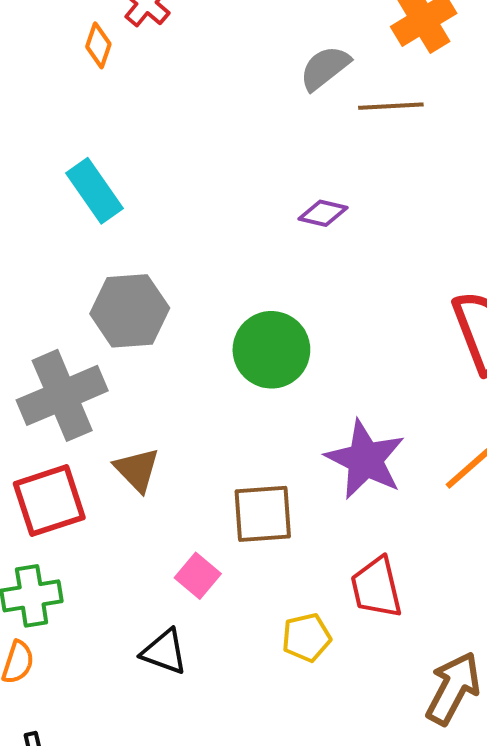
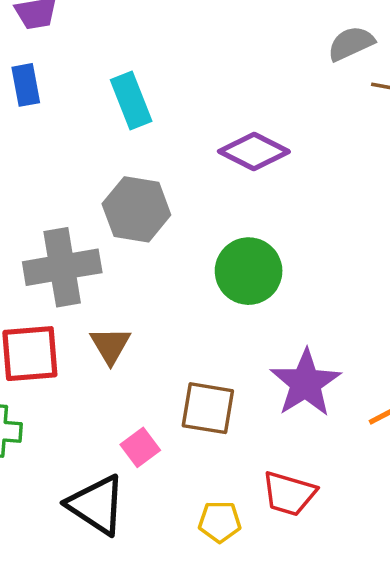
purple diamond: (323, 213) -> (254, 152), moved, size x1.6
red trapezoid: (376, 588) -> (289, 494), turned -74
black triangle: (164, 652) -> (97, 505), size x1.5

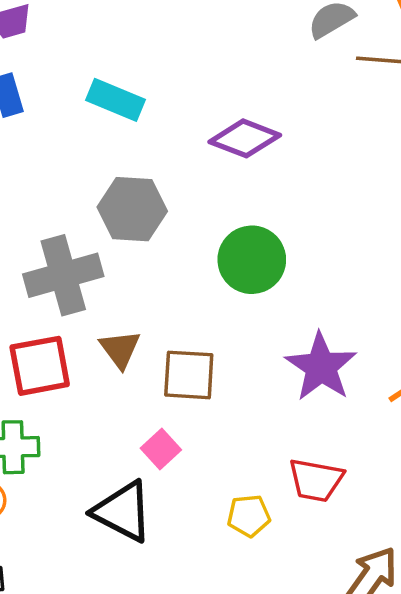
cyan rectangle: (131, 101) -> (115, 100), turned -40
brown square: (208, 408) -> (189, 375), moved

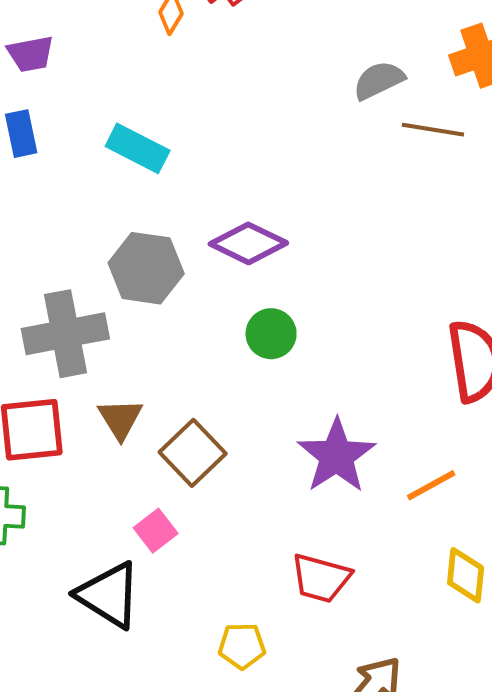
purple diamond: (245, 138) -> (248, 243), moved
green circle: (252, 260) -> (271, 334), size x0.7
brown square: (189, 375) -> (193, 453), turned 38
yellow pentagon: (249, 516) -> (242, 646), moved

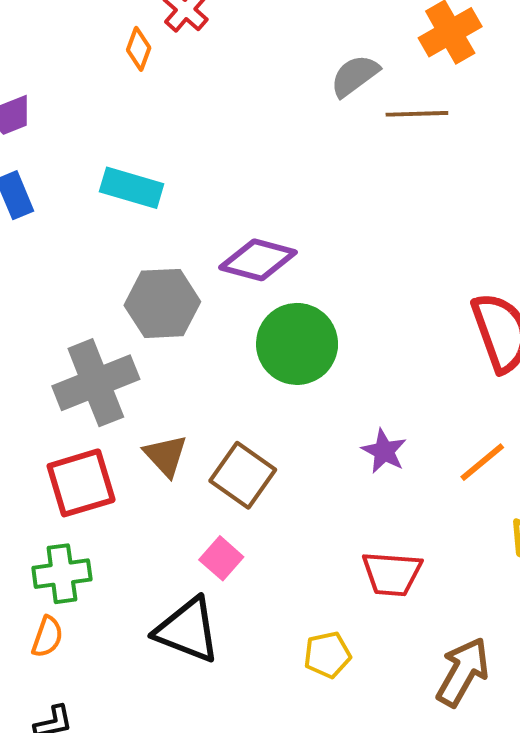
green circle: (271, 334) -> (297, 344), size x1.6
purple star: (336, 456) -> (384, 451), size x0.6

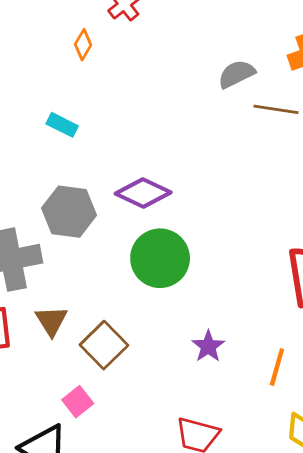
orange diamond: (139, 49) -> (83, 45), moved
cyan rectangle: (132, 188) -> (62, 125), size x0.7
orange line: (482, 462) -> (277, 367), turned -45

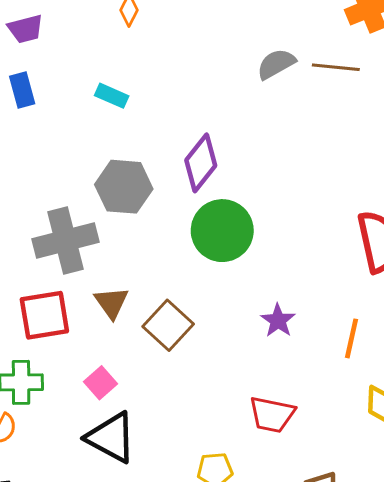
gray semicircle: (236, 74) -> (276, 64), moved
purple diamond: (143, 193) -> (201, 163), turned -74
pink square: (78, 402) -> (101, 383), moved

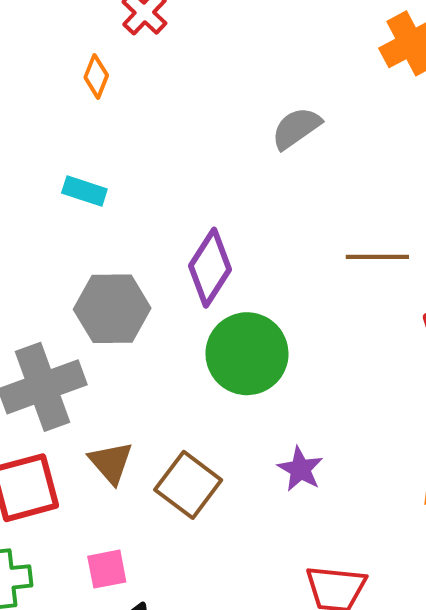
brown line: (336, 67) -> (377, 257), moved
purple star: (278, 321) -> (300, 469), moved
pink square: (101, 383) -> (107, 569), turned 36

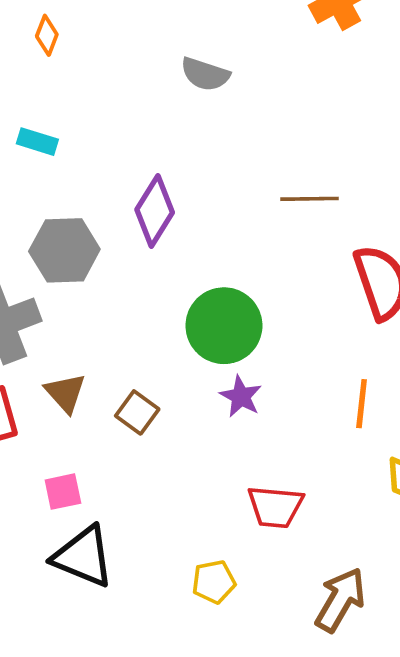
gray semicircle: (296, 128) -> (205, 74), moved, turned -126
green circle: (247, 354) -> (224, 326), moved
brown square: (188, 485) -> (137, 412), size x0.7

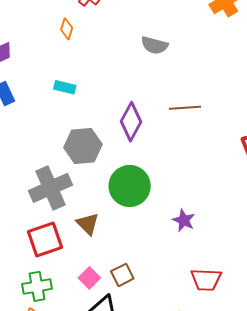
brown line: (309, 199) -> (185, 108), moved
green circle: (224, 326) -> (130, 186), moved
brown square: (137, 412) -> (122, 275), moved, turned 30
pink square: (63, 492) -> (89, 278), turned -30

